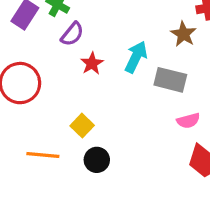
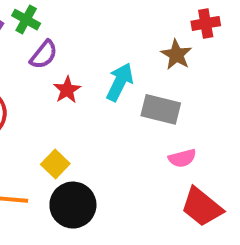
black circle: (97, 160) -> (73, 205), size x1.5

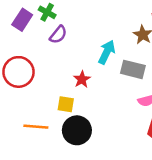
red star: (67, 90) -> (82, 79), moved
yellow square: (55, 164) -> (66, 104), turned -35

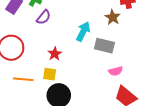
red star: (82, 79) -> (55, 54), moved
orange line: (36, 127) -> (23, 79), moved

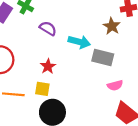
purple semicircle: (44, 17) -> (48, 28), moved, turned -98
cyan arrow: (83, 31) -> (79, 42), turned 78

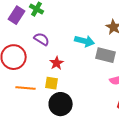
purple semicircle: (48, 28) -> (42, 39), moved

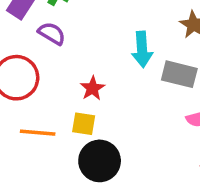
purple semicircle: (42, 39) -> (52, 33), moved
cyan arrow: (85, 41) -> (142, 49), turned 72

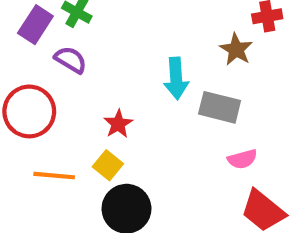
yellow square: (84, 124) -> (108, 165), turned 30

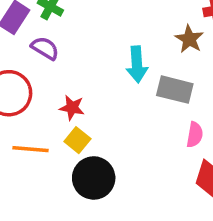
red star: (118, 124) -> (72, 108), moved, turned -30
pink semicircle: (242, 159) -> (195, 135), turned -65

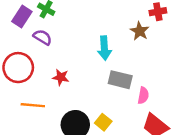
gray rectangle: (175, 90) -> (120, 80), moved
yellow square: (77, 140) -> (103, 122), moved

